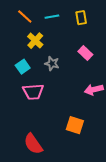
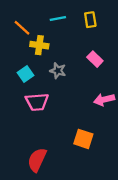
orange line: (25, 17) -> (22, 28), moved
yellow cross: (35, 41) -> (39, 45), turned -35
red semicircle: (33, 144) -> (37, 160), turned 60

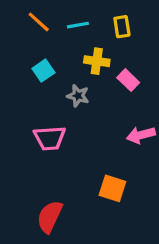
orange line: (22, 28) -> (39, 22), moved
yellow cross: (39, 45) -> (97, 61), moved
cyan square: (25, 74) -> (43, 71), moved

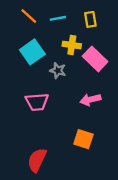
cyan square: (43, 71) -> (32, 52), size x1.5
pink rectangle: (128, 80) -> (95, 59), size x1.5
pink arrow: (141, 135) -> (90, 100), moved

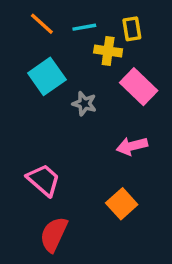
yellow cross: (72, 45) -> (108, 51), moved
pink trapezoid: (37, 102) -> (44, 180), moved, turned -135
orange square: (83, 139) -> (122, 204), turned 30

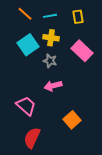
yellow cross: (108, 51) -> (51, 38), moved
pink arrow: (132, 146) -> (53, 86), moved

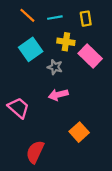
yellow cross: (51, 38) -> (66, 42), moved
pink trapezoid: (26, 106) -> (19, 108), moved

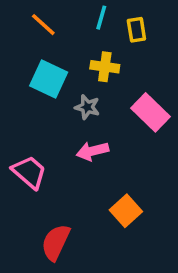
cyan line: (55, 18) -> (101, 18), moved, turned -64
cyan square: (31, 49) -> (49, 79), turned -30
pink rectangle: (90, 56) -> (150, 112), moved

